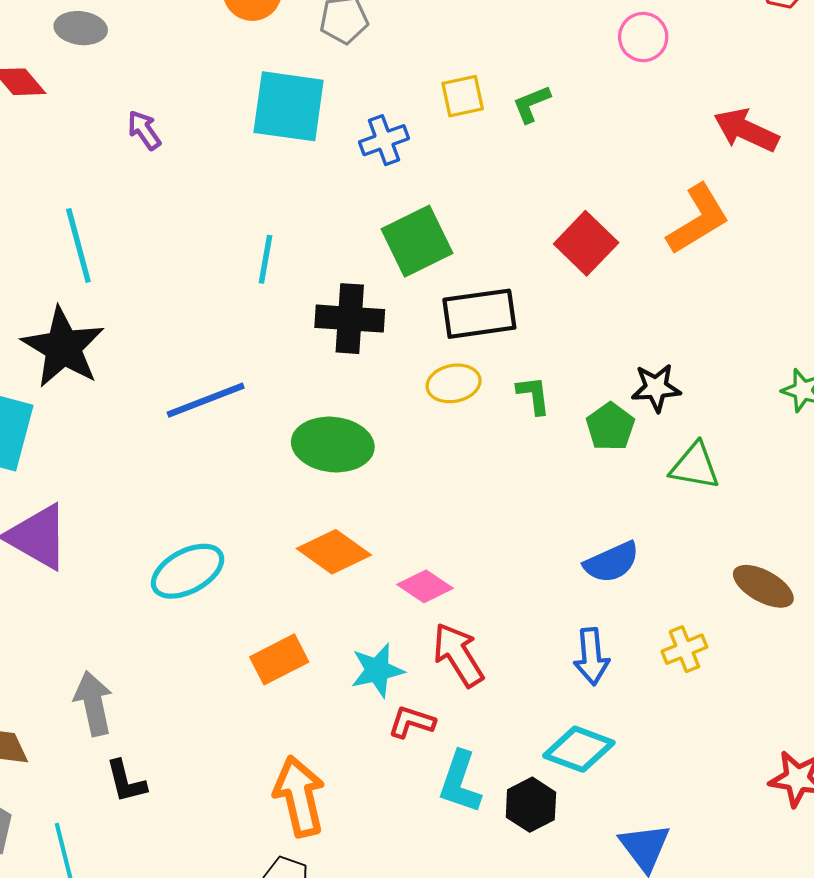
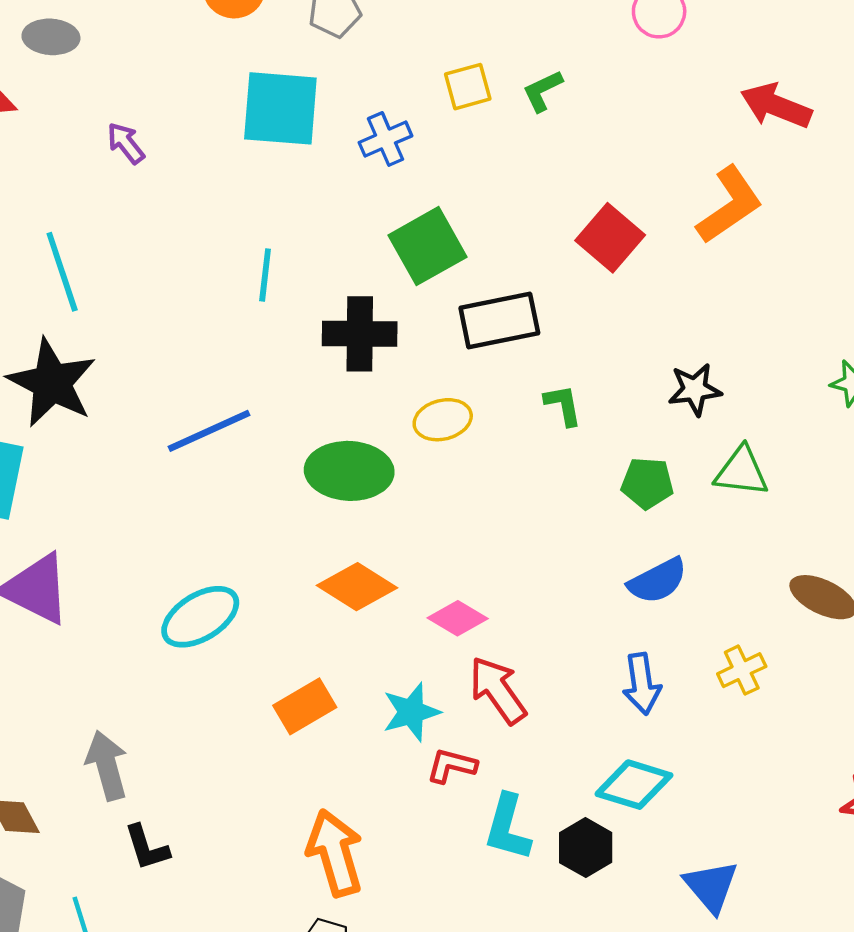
yellow ellipse: (454, 383) -> (443, 420), moved
green pentagon: (610, 427) -> (647, 483), moved, turned -30

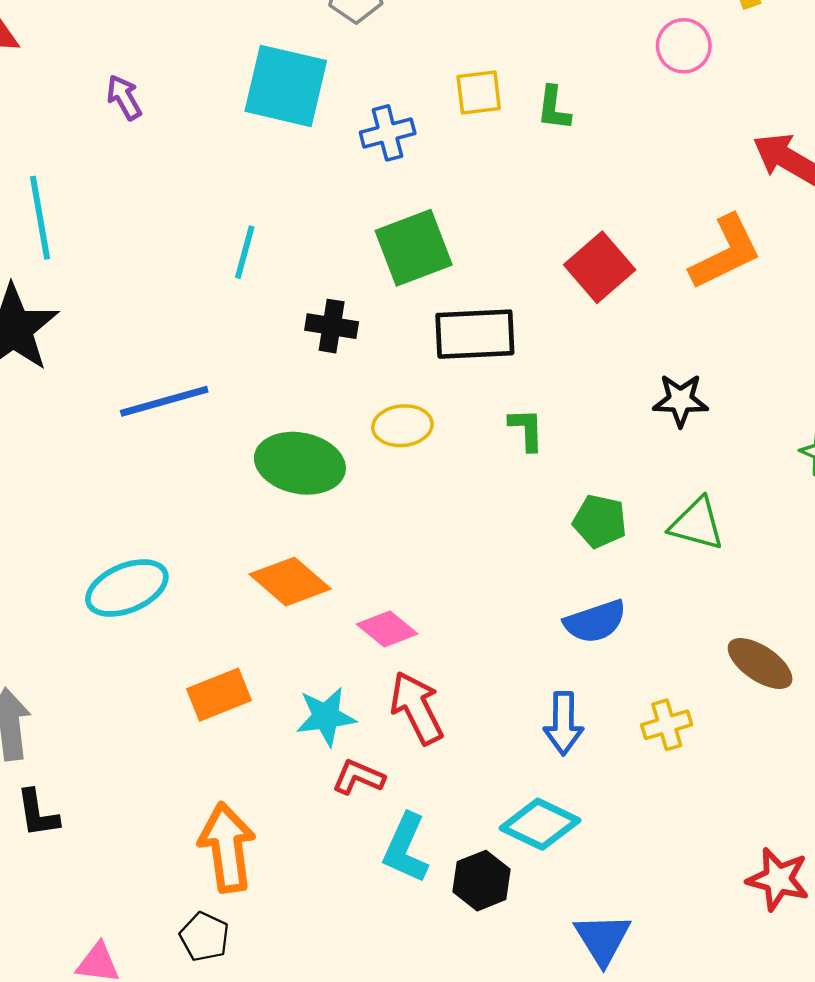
green L-shape: (543, 91) -> (554, 108), turned -66
black cross: (360, 334) -> (332, 326), size x0.7
black star: (695, 389) -> (680, 400), moved

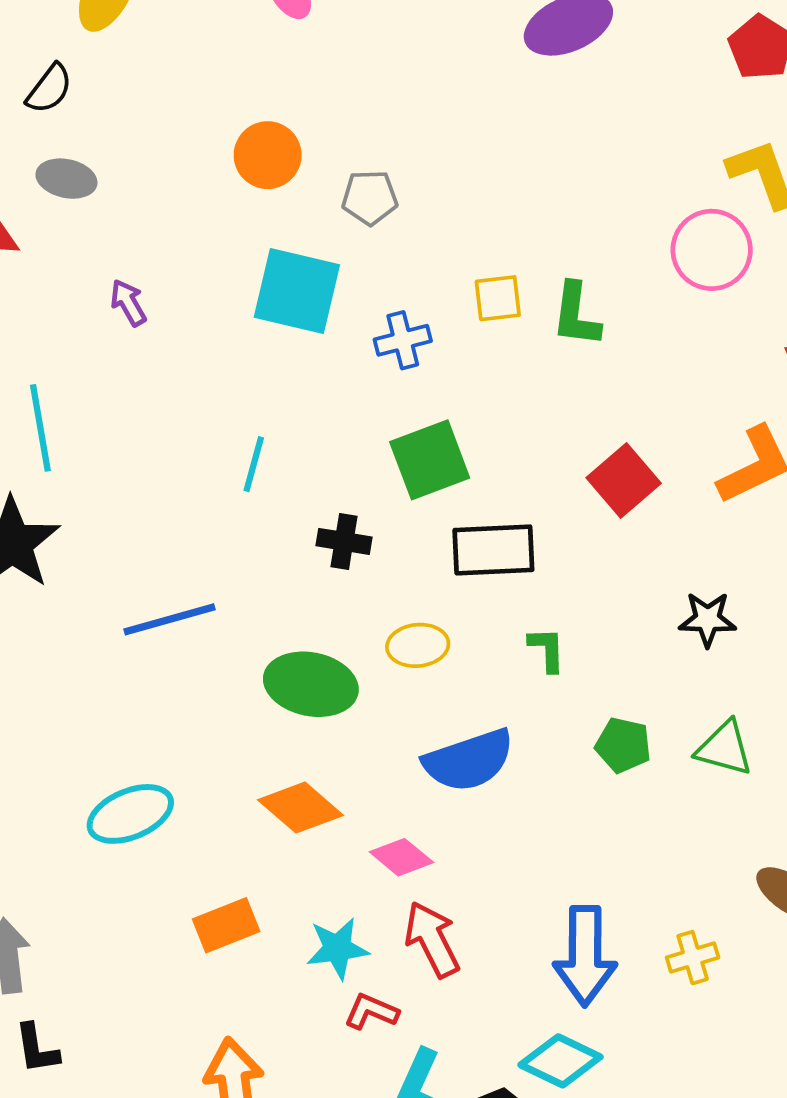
pink circle: (684, 46) -> (712, 250), size x1.4
green L-shape: (554, 108) -> (576, 315), size x1.4
blue semicircle: (595, 622) -> (469, 760), moved, size x1.4
blue arrow: (563, 723) -> (585, 956), size x1.5

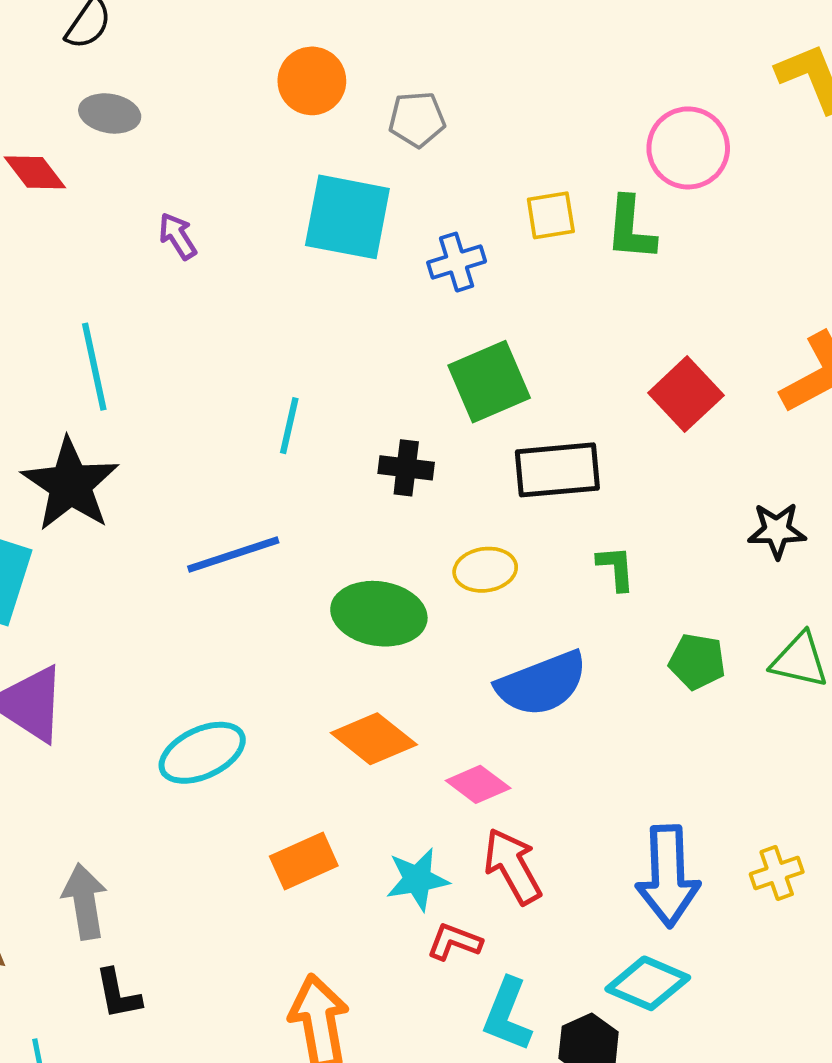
pink circle: (712, 250) -> (688, 148), moved
cyan line: (254, 464) -> (289, 426), moved

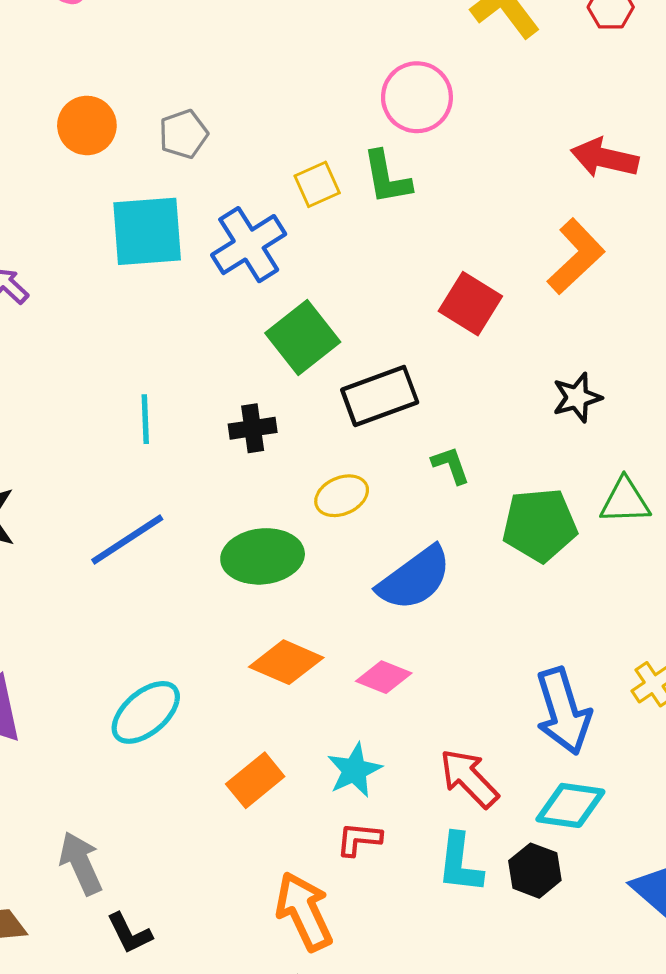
blue cross: (457, 262) -> (249, 245), size x1.5
green pentagon: (697, 661) -> (540, 525), size x1.5
red arrow: (513, 866) -> (469, 778), moved
red L-shape: (454, 942) -> (359, 839), moved

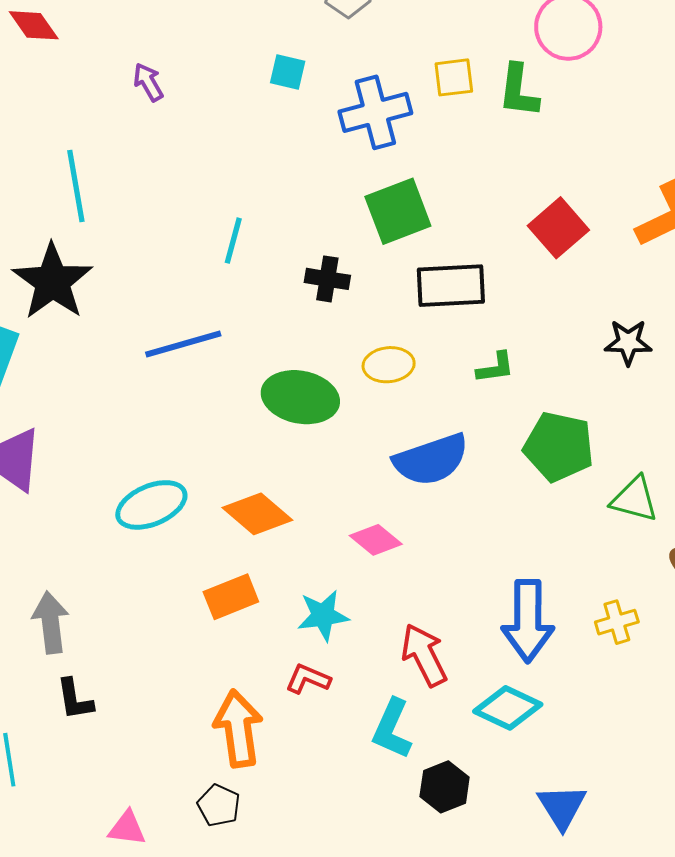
cyan square: (147, 231) -> (288, 72), size x0.5
green L-shape: (451, 465) -> (495, 368), turned 84
green triangle: (625, 501) -> (634, 499), moved
orange diamond: (286, 662) -> (257, 514), moved
black hexagon: (535, 871) -> (445, 787), moved

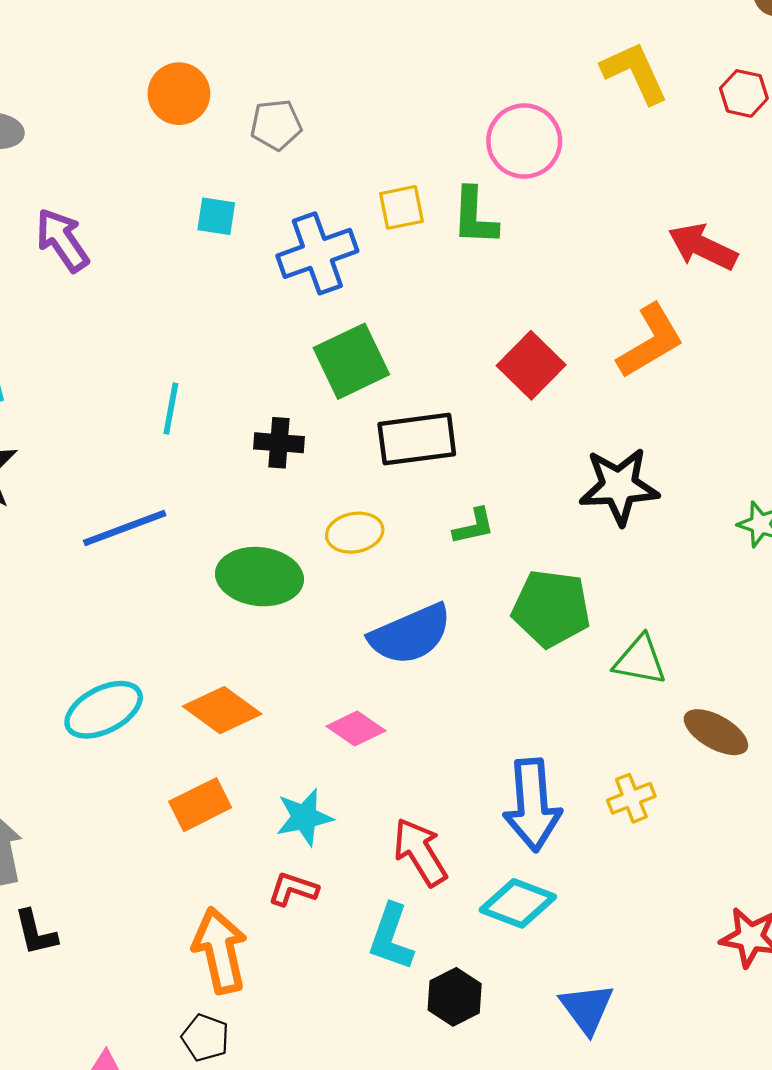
purple arrow: (148, 82) -> (62, 240), size x1.5
black star: (628, 342) -> (619, 486), size x1.5

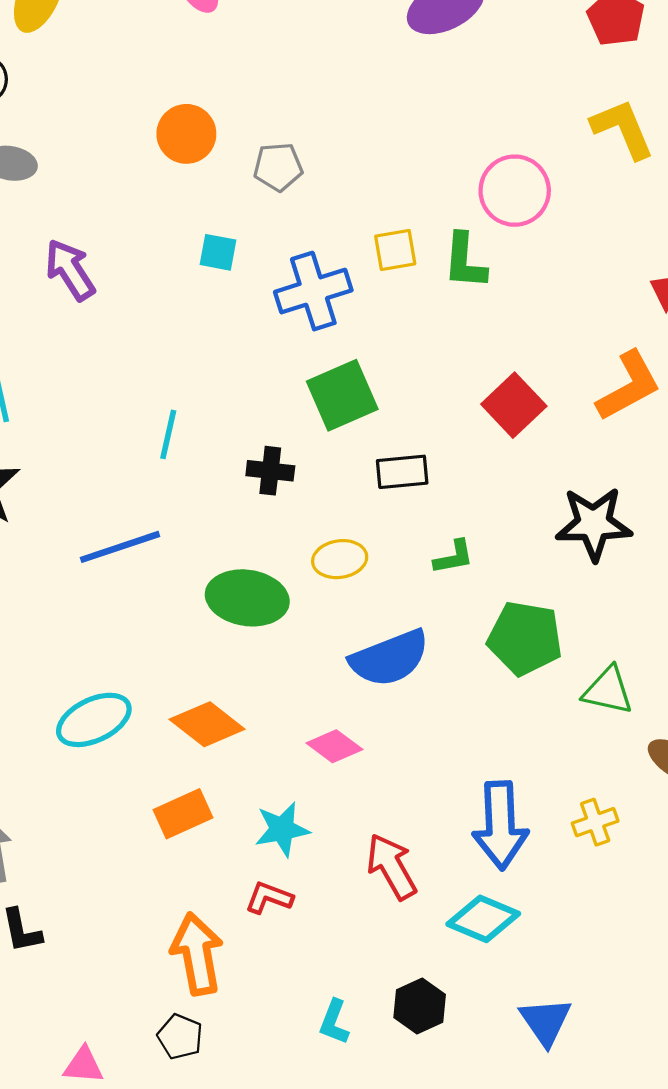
black rectangle: (417, 439) -> (402, 472), size x0.7
cyan L-shape: (391, 937) -> (334, 1022), moved, size x0.7

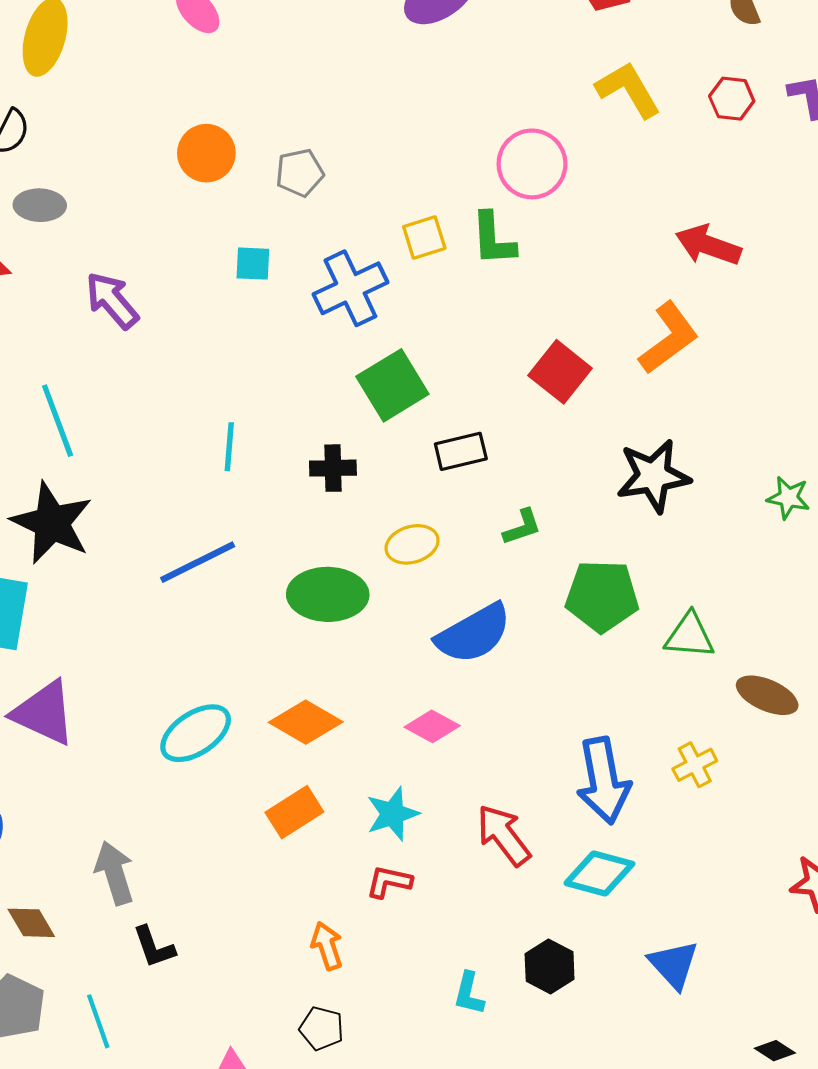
orange arrow: (197, 954) -> (327, 946), size x0.6

